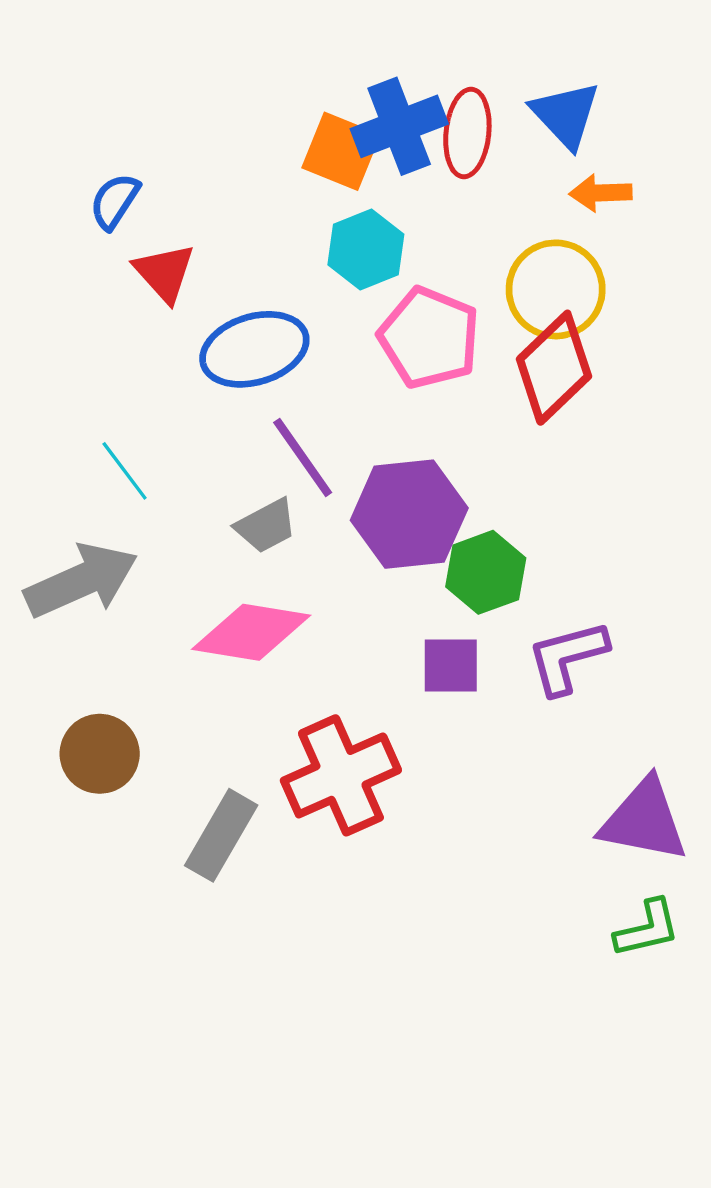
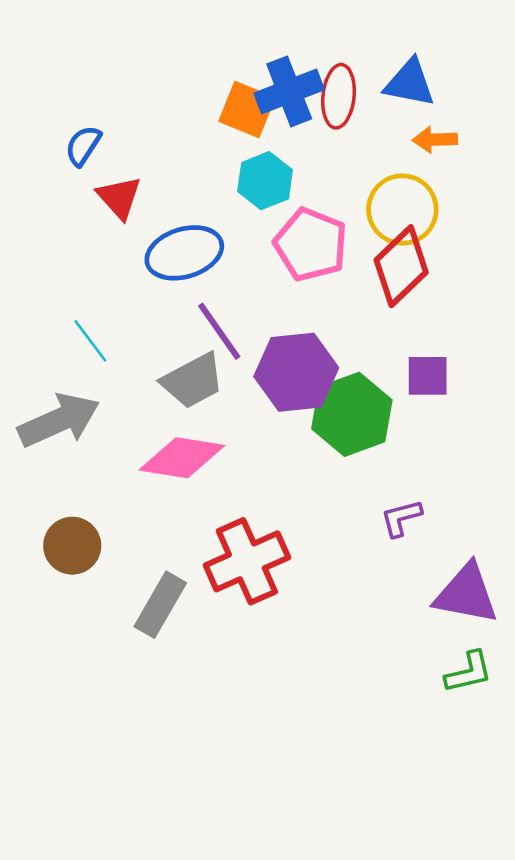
blue triangle: (566, 115) -> (410, 83), turned -36
gray trapezoid: (266, 526) -> (193, 381), size x1.4
green hexagon: (486, 572) -> (352, 414), size x1.4
purple L-shape: (567, 657) -> (401, 518), moved, size x0.7
purple square: (451, 666) -> (428, 376), moved

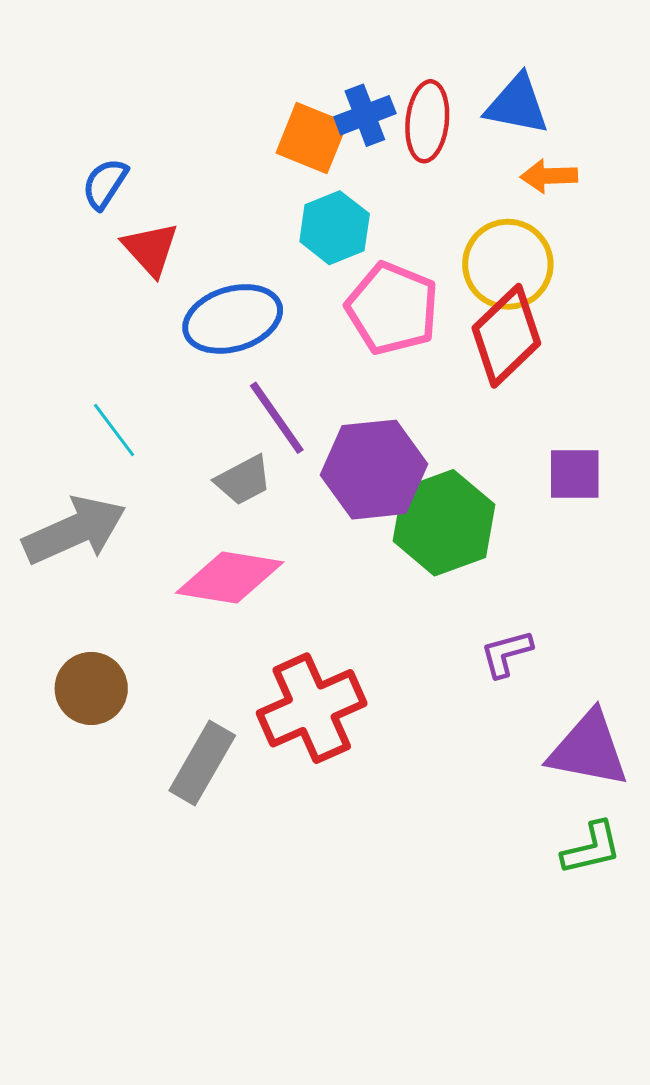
blue cross: (289, 91) -> (365, 115), size x0.7
purple square: (428, 376) -> (575, 474), moved
gray trapezoid: (193, 381) -> (243, 480), size x0.7

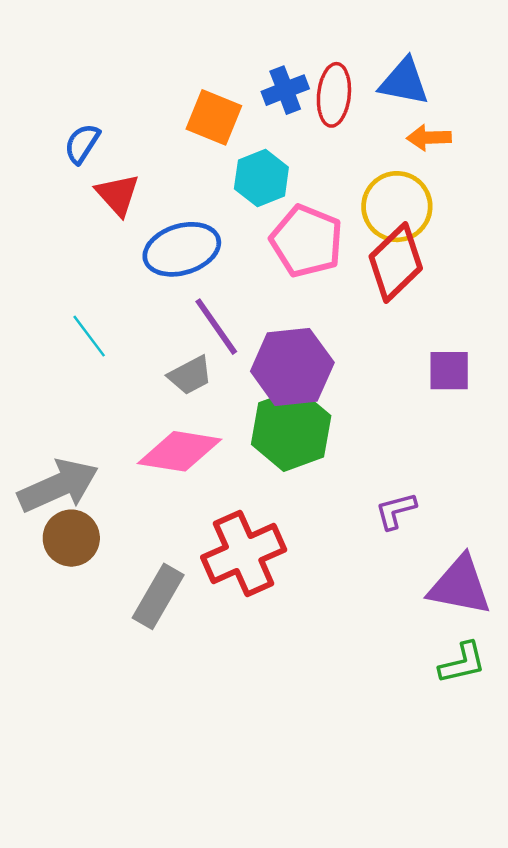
orange square: (312, 138) -> (214, 117), moved
green hexagon: (444, 523) -> (291, 430), moved
gray arrow: (74, 530) -> (58, 486), moved

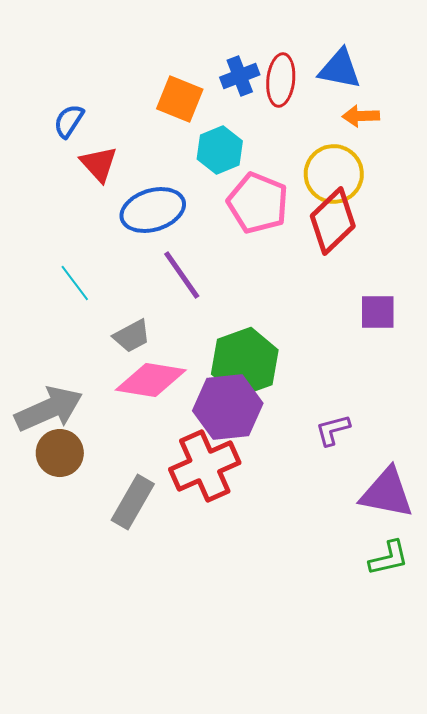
purple hexagon: (292, 367) -> (228, 407), moved
gray trapezoid: (190, 375) -> (132, 336), moved

